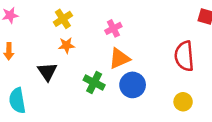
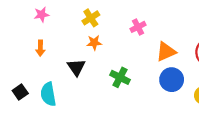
orange triangle: (119, 59) -> (166, 52), moved
blue circle: (133, 85) -> (172, 80), moved

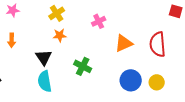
blue circle: (172, 80) -> (131, 80), moved
cyan semicircle: (48, 94) -> (45, 81), moved

